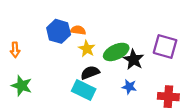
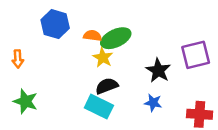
blue hexagon: (59, 31) -> (55, 24), moved
purple square: (165, 47) -> (196, 55), turned -30
green ellipse: (116, 52) -> (116, 38), moved

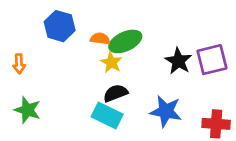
black star: (158, 70) -> (178, 61), moved
blue star: (153, 103) -> (166, 111), size x1.6

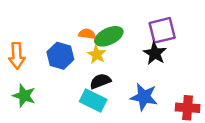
blue hexagon: (60, 26) -> (60, 56), moved
purple square: (212, 60) -> (162, 30), moved
orange arrow: (19, 64) -> (17, 56), size x1.5

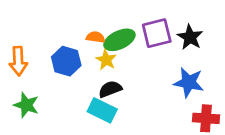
purple square: (162, 30) -> (157, 33), moved
black star: (155, 53) -> (190, 37), moved
blue star: (144, 97) -> (189, 82), moved

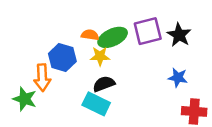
yellow star: (106, 60) -> (100, 56), turned -30
orange arrow: (18, 61) -> (42, 78), moved
blue star: (189, 82) -> (178, 78), size x0.7

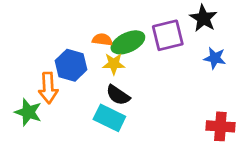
black star: (179, 35) -> (203, 18), moved
blue star: (178, 78) -> (215, 58), moved
black semicircle: (104, 84) -> (118, 95), turned -125

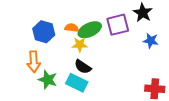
blue hexagon: (71, 65) -> (44, 32), moved
green star: (28, 112) -> (48, 80), moved

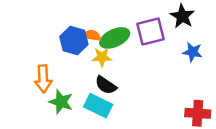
blue hexagon: (44, 32) -> (74, 41), moved

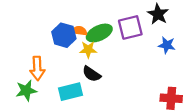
green star: (61, 102) -> (26, 91), moved, turned -30
cyan rectangle: (98, 106) -> (70, 92), moved, turned -40

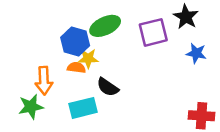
orange semicircle: (79, 31) -> (76, 68), moved
green ellipse: (99, 33) -> (105, 26), moved
yellow star: (88, 50) -> (88, 58), moved

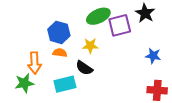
green ellipse: (105, 26) -> (98, 16), moved
blue star: (196, 53) -> (153, 56), moved
yellow star: (88, 58) -> (90, 46), moved

